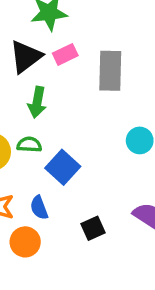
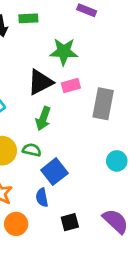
blue semicircle: (39, 208) -> (42, 198), moved

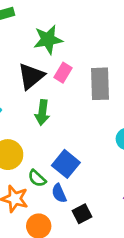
pink rectangle: (71, 86) -> (63, 73), turned -30
green semicircle: (32, 150) -> (37, 178), moved, turned -138
black square: (70, 222) -> (82, 214), moved

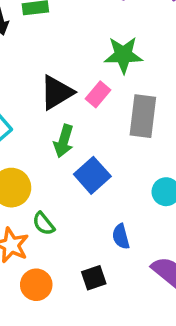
green star: (48, 40) -> (123, 55), moved
blue square: (66, 164) -> (92, 175), moved
blue semicircle: (59, 193) -> (121, 236), moved

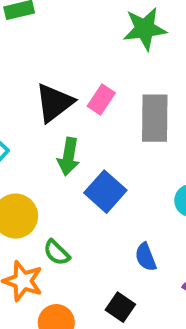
green star: (123, 55) -> (145, 29), moved
black square: (94, 278) -> (120, 307), turned -30

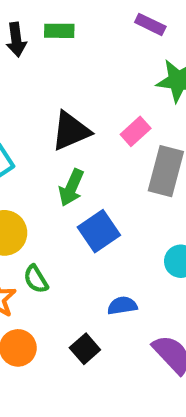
pink rectangle: (101, 99) -> (136, 131), moved
blue semicircle: (146, 257) -> (122, 306), turned 88

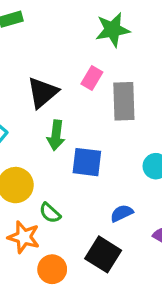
blue square: (99, 231) -> (87, 162), turned -32
black square: (85, 349) -> (103, 254), size x1.5

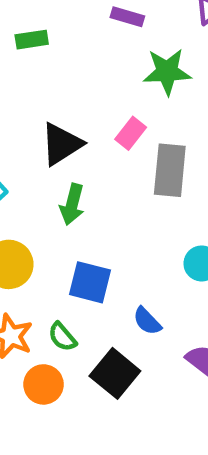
blue square: (87, 162) -> (90, 282), moved
green semicircle: (50, 213) -> (62, 337), moved
blue semicircle: (122, 213) -> (147, 321), turned -115

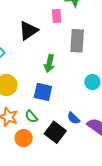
pink rectangle: (131, 133) -> (57, 16), moved, turned -40
green arrow: (72, 204) -> (49, 63), moved
blue semicircle: (147, 321) -> (73, 118), moved

